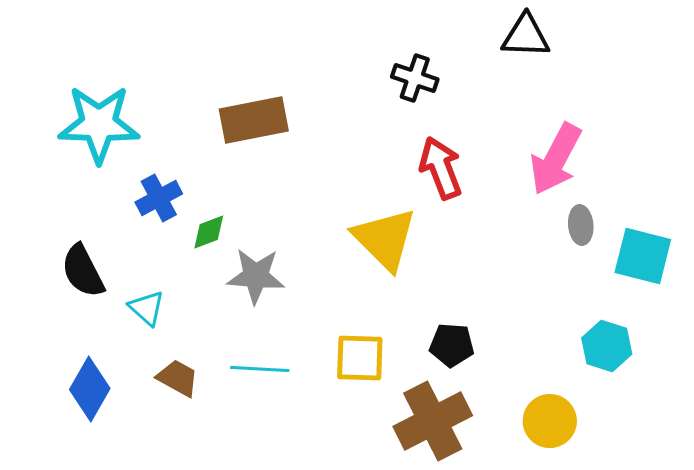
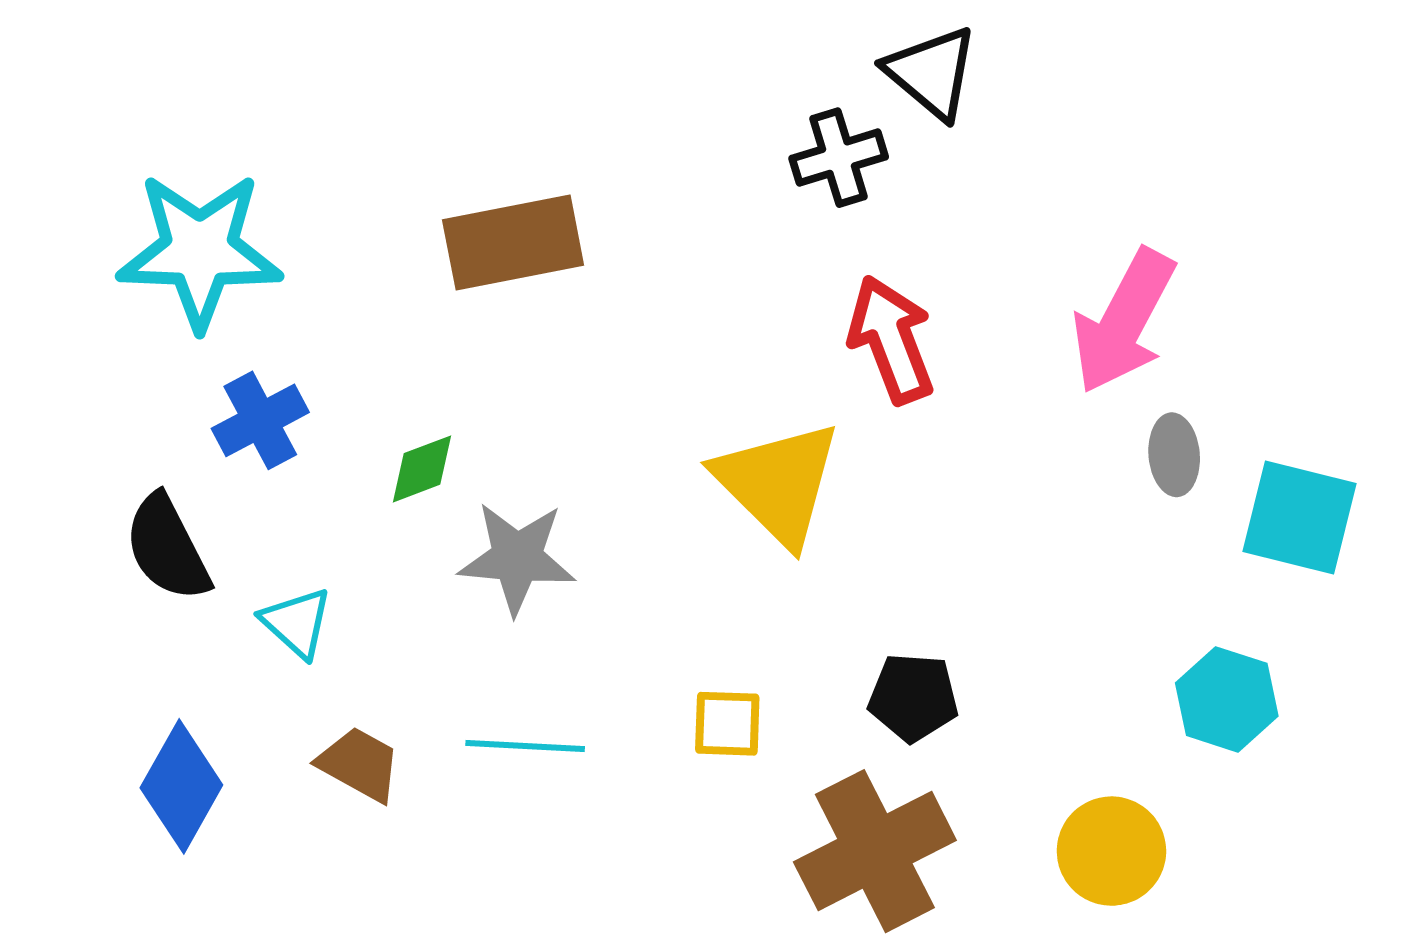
black triangle: (526, 36) -> (932, 73), moved, turned 38
black cross: (415, 78) -> (839, 158), turned -36
blue cross: (159, 198) -> (260, 420), moved
yellow square: (360, 358) -> (727, 724), size x0.7

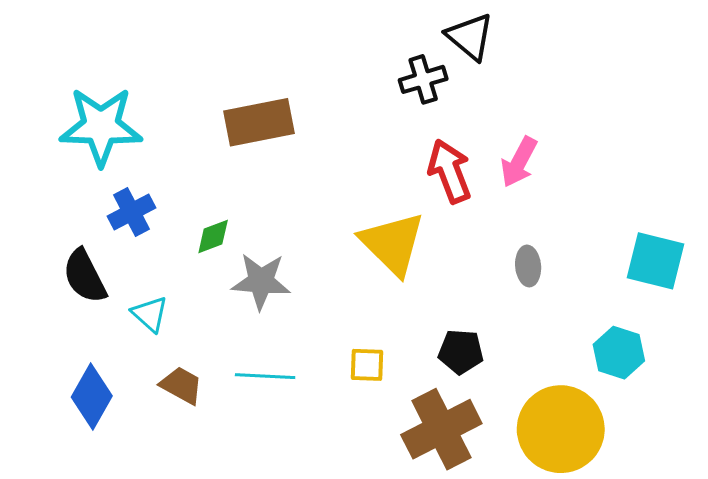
pink arrow: (1124, 321) -> (519, 162), moved, size x0.7
gray ellipse: (1174, 455) -> (528, 266), moved
yellow circle: (1111, 851) -> (561, 429), size x1.6

